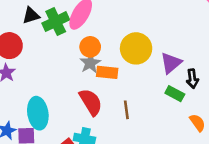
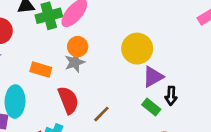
yellow circle: (136, 48) -> (137, 49), moved
orange rectangle: (107, 72) -> (41, 69), moved
brown line: (126, 110) -> (101, 114), turned 42

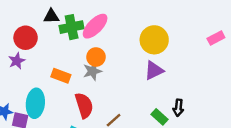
yellow circle: (137, 49) -> (154, 40), moved
purple triangle: (153, 77) -> (154, 70), moved

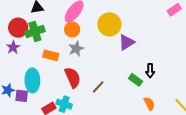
green cross: (72, 27) -> (35, 31), moved
yellow circle: (154, 40) -> (109, 24), moved
orange circle: (96, 57) -> (72, 29), moved

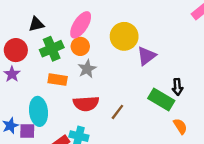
green cross: (35, 31) -> (52, 49), moved
red semicircle: (73, 78) -> (86, 104), turned 115
green rectangle: (136, 80) -> (161, 99), size x1.5

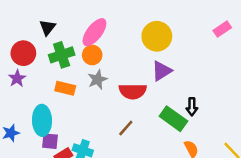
black triangle: (36, 24) -> (47, 27), turned -42
yellow circle: (124, 36) -> (157, 36), moved
red semicircle: (86, 104) -> (133, 91), moved
purple square: (27, 131) -> (50, 141), moved

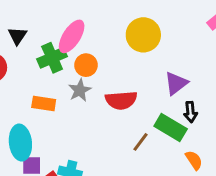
green cross: (62, 55) -> (52, 58), moved
orange circle: (92, 55) -> (86, 65), moved
purple triangle: (162, 71) -> (176, 83), moved
brown line: (126, 128) -> (140, 142), moved

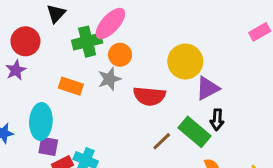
yellow circle: (143, 35) -> (185, 62), moved

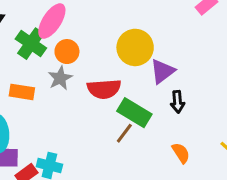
green cross: (87, 42) -> (31, 44), turned -32
green rectangle: (194, 132) -> (134, 113), moved

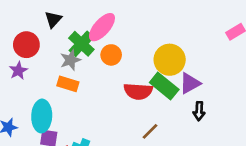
gray star: (60, 78) -> (70, 60), moved
green rectangle: (134, 113) -> (164, 86), moved

